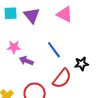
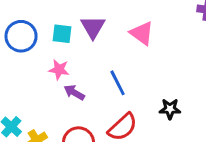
cyan square: (11, 13) -> (62, 34), moved
black star: (81, 64) -> (170, 109), moved

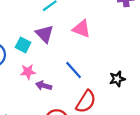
cyan square: (62, 34) -> (23, 45), turned 35

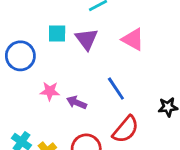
cyan square: (23, 45) -> (57, 33), moved, turned -35
pink star: (28, 72) -> (50, 91), moved

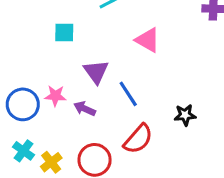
purple triangle: (87, 39) -> (96, 72), moved
blue circle: (20, 56) -> (23, 104), moved

